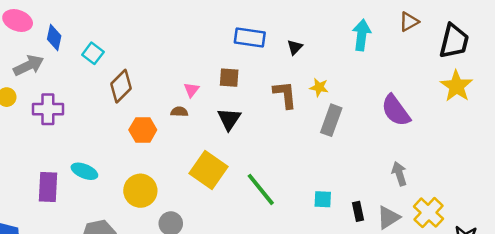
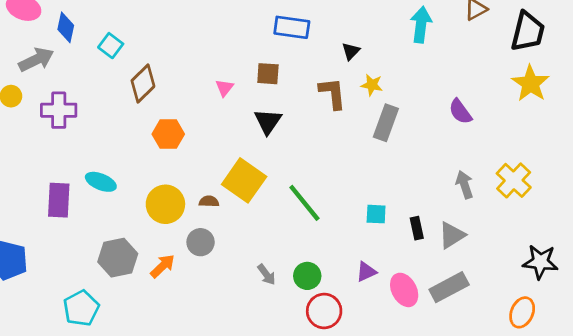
black triangle: (295, 47) -> (351, 51), moved
purple semicircle: (396, 110) -> (460, 112), size x0.7
brown semicircle: (179, 112) -> (209, 201), moved
yellow cross: (428, 213) -> (514, 180), moved

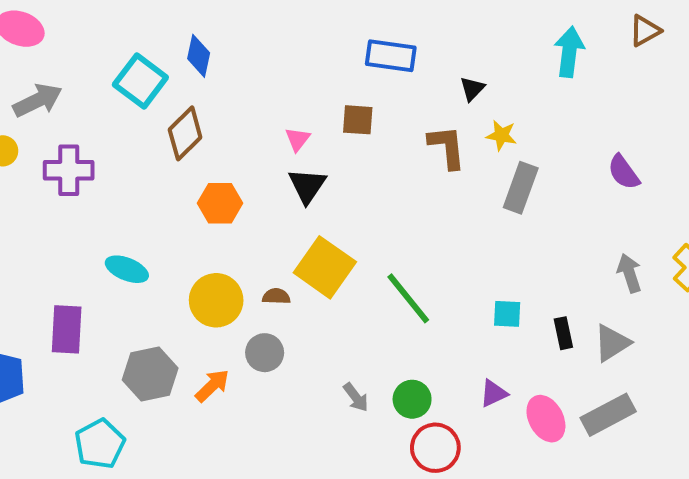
blue diamond: (66, 27) -> (199, 56), moved
cyan square: (111, 46) -> (140, 81), size x1.5
black triangle: (268, 121) -> (307, 186), moved
purple rectangle: (59, 200) -> (67, 329), moved

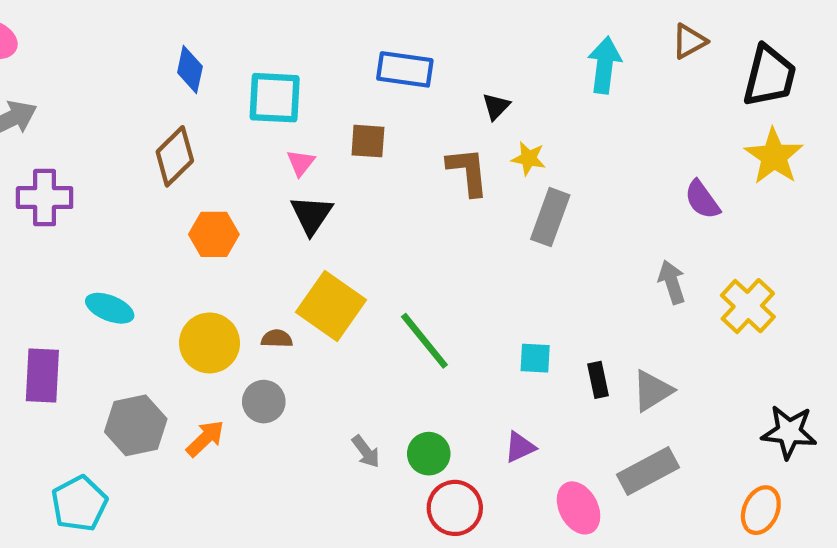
cyan square: (140, 81) -> (275, 98), moved, turned -34
purple semicircle: (624, 172) -> (702, 200), moved
gray arrow: (629, 273) -> (672, 282), moved
pink ellipse: (546, 419) -> (579, 508), moved

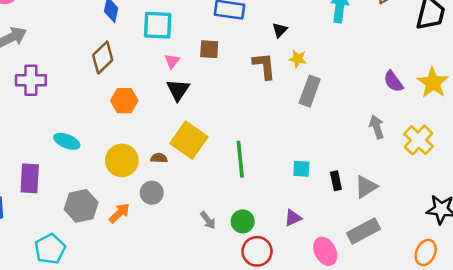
yellow star: (774, 156) -> (433, 83), moved
green line: (424, 341) -> (240, 159), turned 33

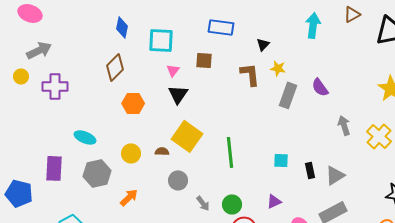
purple semicircle: (393, 81) -> (320, 87), moved
yellow circle: (122, 160) -> (131, 153), size x0.7
gray circle: (152, 193) -> (178, 180), moved
gray hexagon: (81, 206) -> (97, 173), moved

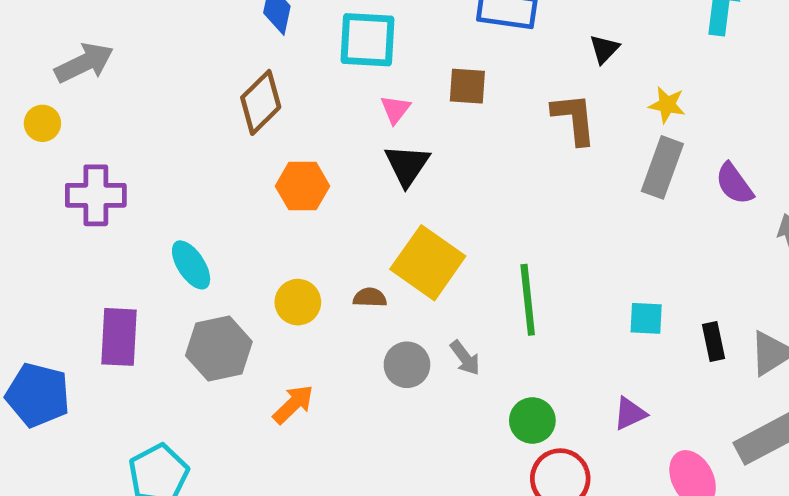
yellow star: (278, 68) -> (667, 105), moved
purple cross: (55, 86) -> (96, 195), moved
purple semicircle: (320, 87) -> (734, 184), moved
cyan ellipse: (85, 137) -> (191, 265), turned 35
gray arrow: (203, 203) -> (465, 358), moved

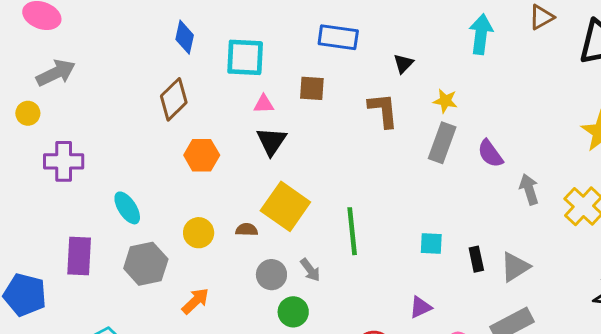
pink triangle: (395, 109) -> (264, 104), turned 50
green circle: (532, 421) -> (293, 312), moved

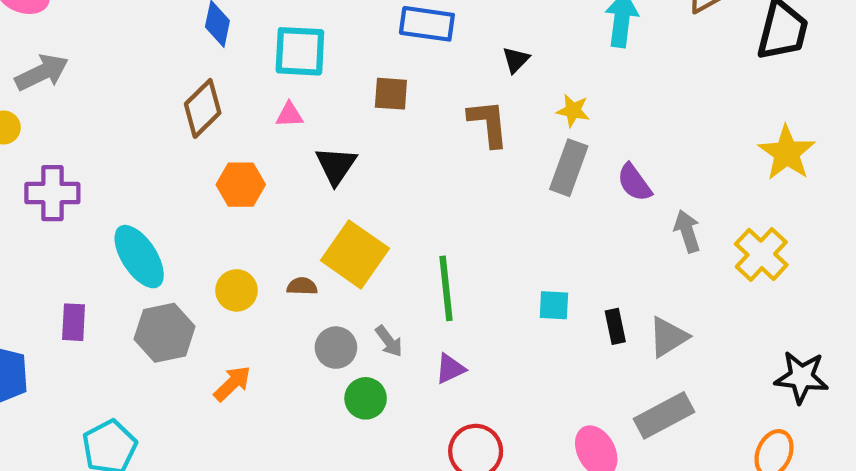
pink triangle: (264, 104) -> (289, 115), moved
cyan ellipse: (127, 208) -> (139, 257), size x1.4
purple rectangle: (79, 256) -> (74, 322), size x0.7
purple triangle: (420, 307) -> (450, 369), moved

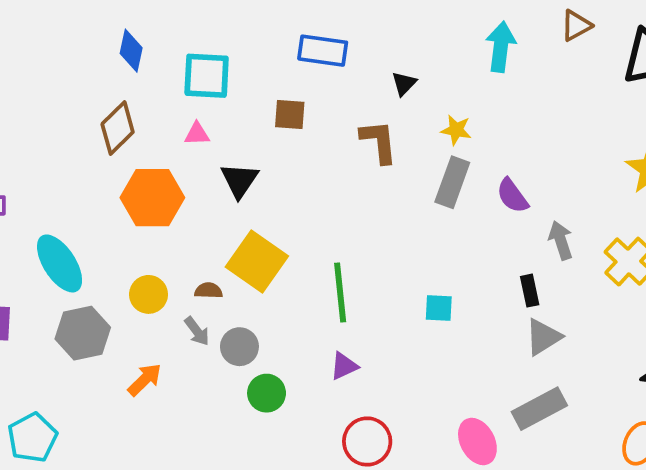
orange hexagon: (241, 185) -> (152, 198), size x1.4
black rectangle: (615, 326) -> (530, 291), moved
gray arrow: (389, 341) -> (197, 331), moved

